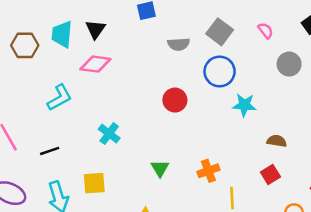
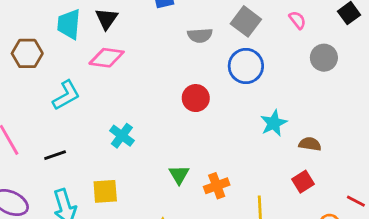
brown hexagon: (25, 45) -> (27, 53), moved
cyan star: (244, 105) -> (274, 123), moved, turned -30
orange cross: (208, 171) -> (217, 186), moved

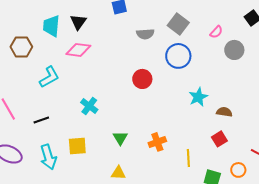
pink semicircle: (297, 20) -> (216, 32), moved, turned 80
green triangle: (179, 175) -> (120, 138), moved

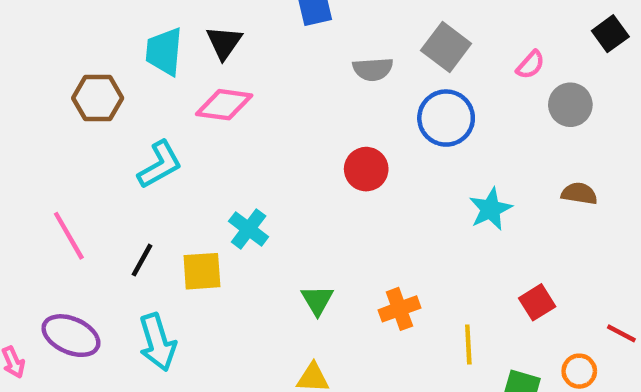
brown semicircle: (224, 112) -> (579, 194), moved
black line: (41, 120) -> (142, 260), turned -42
yellow square: (77, 146) -> (202, 271), moved

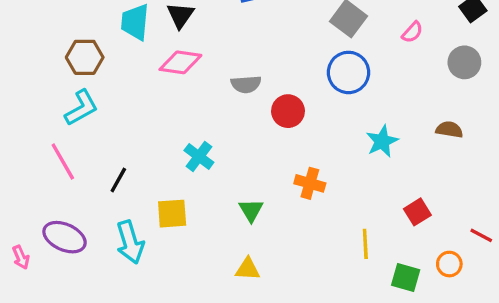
gray semicircle: (373, 69) -> (246, 84), moved
gray circle: (570, 105) -> (464, 62), moved
cyan L-shape: (160, 165) -> (81, 108), moved
yellow square: (202, 271) -> (172, 214), moved
orange cross: (399, 309) -> (310, 183), moved, turned 36

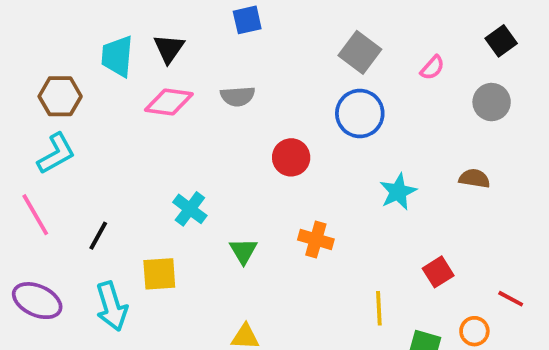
gray semicircle: (246, 84) -> (238, 96), moved
green triangle: (251, 210) -> (243, 251), moved

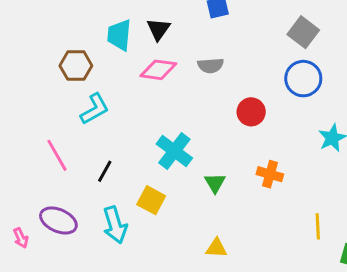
cyan L-shape: (56, 154) -> (95, 109), moved
cyan cross: (190, 209) -> (174, 151), size x1.4
yellow square: (159, 274) -> (151, 200), turned 32

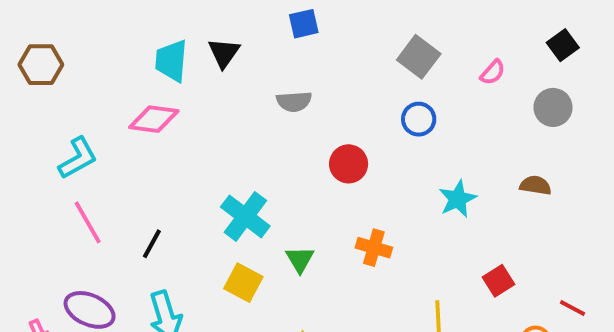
brown hexagon: (76, 66) -> (41, 65), moved
pink diamond: (158, 70) -> (154, 119), moved
blue circle: (303, 79) -> (419, 119), size x0.7
cyan L-shape: (95, 109) -> (78, 158), moved
yellow square: (151, 200) -> (243, 283), moved

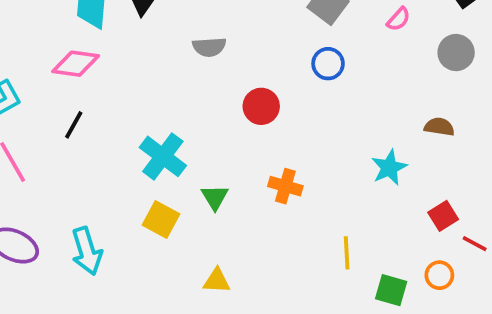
cyan star: (458, 199) -> (389, 168), moved
black line: (152, 244) -> (74, 125), moved
red square: (498, 281) -> (443, 216), moved

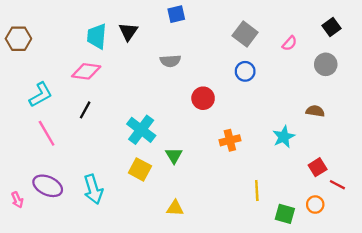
orange cross: (285, 186) -> (230, 140), moved, turned -30

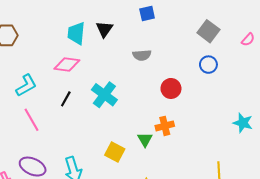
cyan cross: (141, 130) -> (104, 95), moved
cyan star: (284, 137) -> (243, 123), turned -30
orange cross: (230, 140) -> (165, 126), moved

